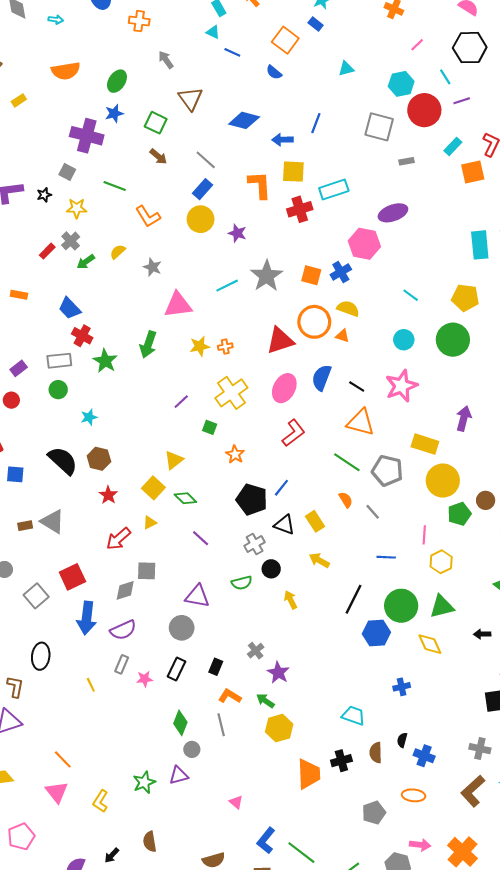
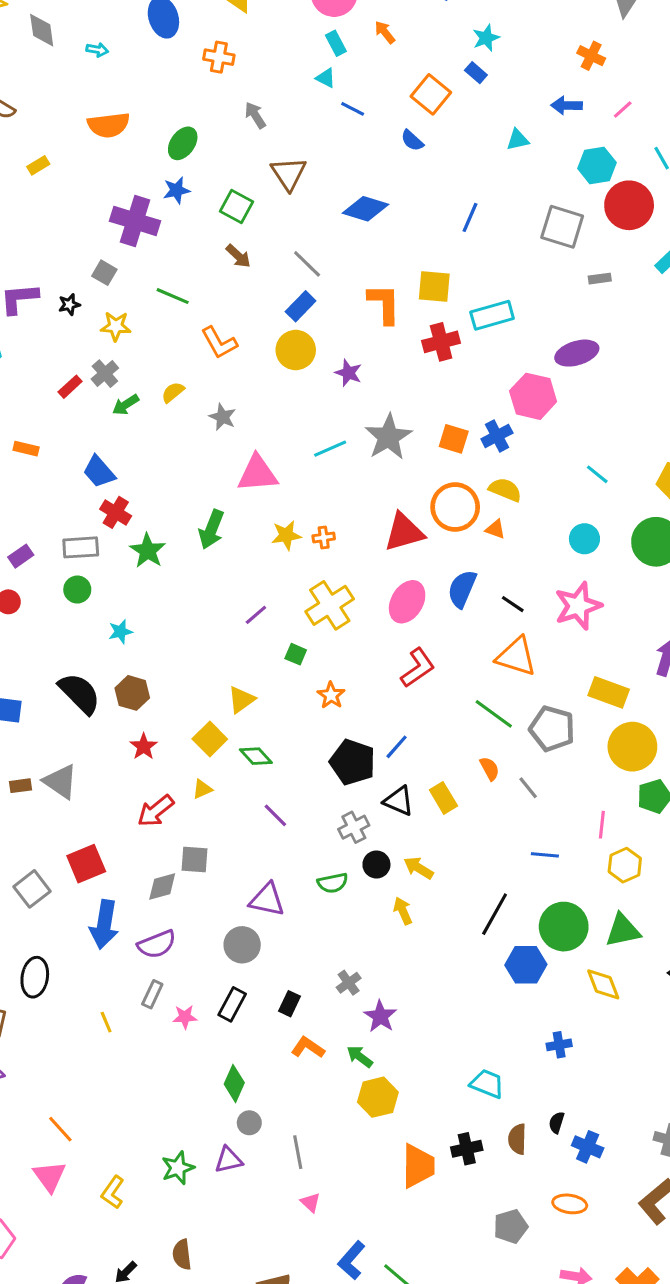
blue arrow: (282, 140) -> (567, 105), moved
yellow arrow: (319, 560) -> (419, 868), moved
gray line: (221, 725) -> (298, 1152), moved

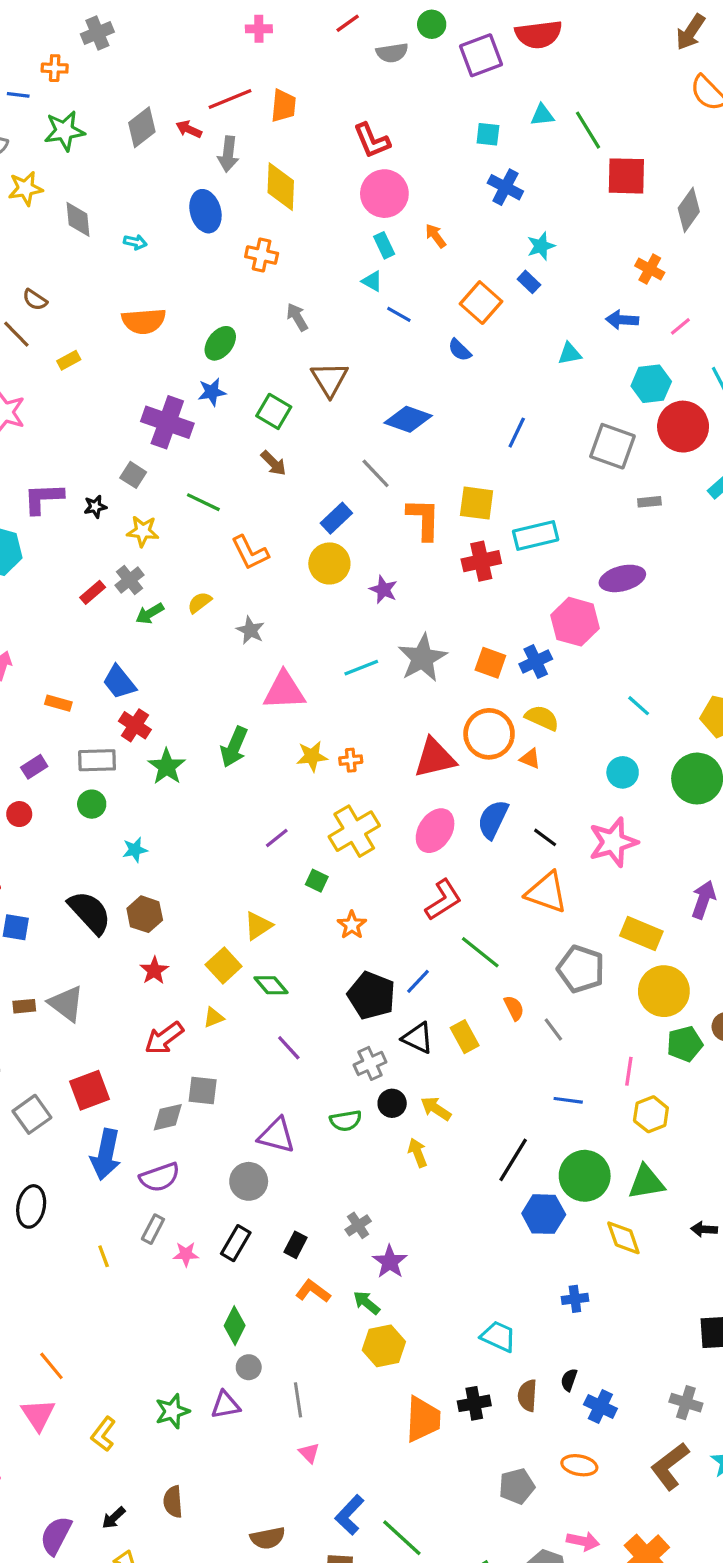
gray line: (307, 264) -> (376, 473), moved
orange rectangle: (26, 449) -> (58, 703), moved
green line: (494, 714) -> (480, 952), moved

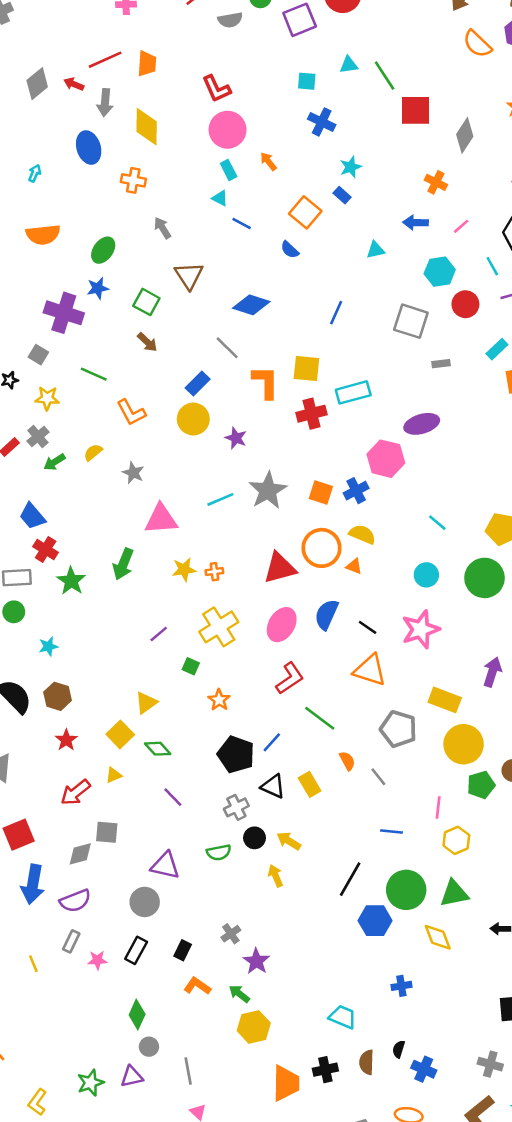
cyan arrow: (135, 242) -> (35, 173), turned -78
red circle: (683, 427) -> (465, 304), size x0.7

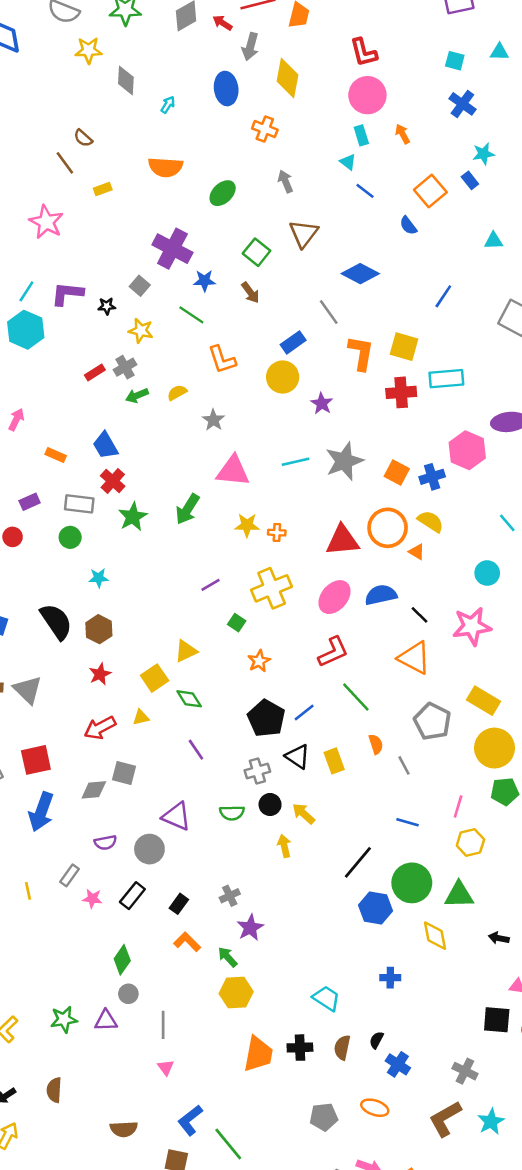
blue star: (98, 288) -> (204, 281), moved
blue semicircle: (326, 614) -> (381, 595), turned 44
purple semicircle: (75, 901) -> (105, 843), moved, size x0.7

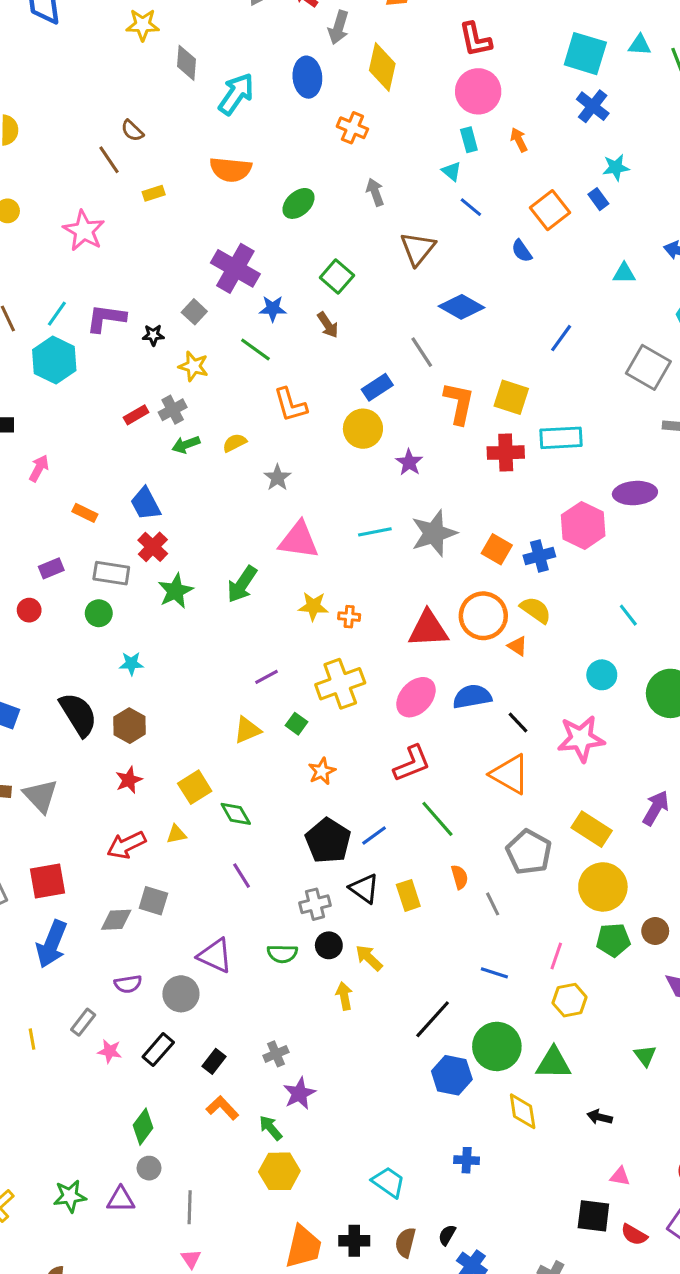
cyan square: (455, 61) -> (585, 54), size x1.8
cyan arrow: (168, 105) -> (236, 94), size x2.0
brown triangle: (304, 234) -> (418, 249), moved
yellow triangle: (186, 651) -> (247, 730), moved

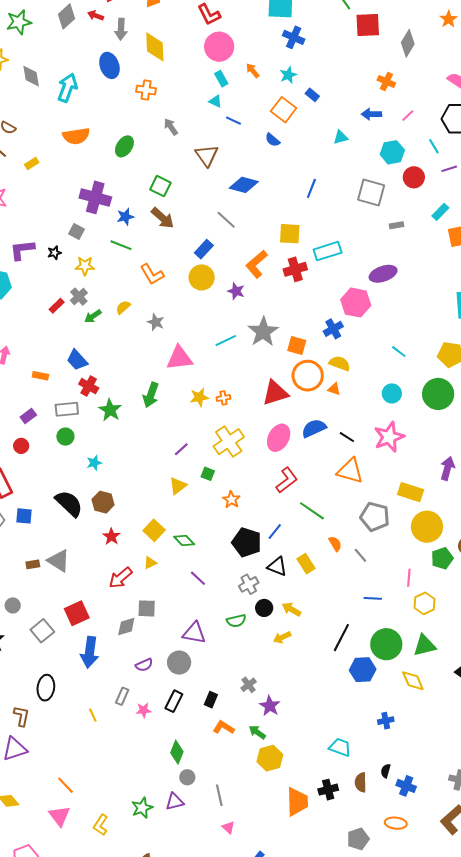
cyan star: (616, 167) -> (288, 75), moved
brown arrow: (328, 325) -> (163, 218), size x1.4
orange L-shape: (459, 403) -> (257, 264), moved, turned -128
orange square: (497, 549) -> (297, 346), moved
yellow arrow: (344, 996) -> (282, 637), turned -90

